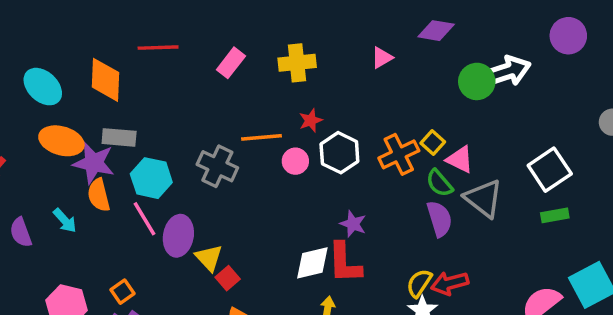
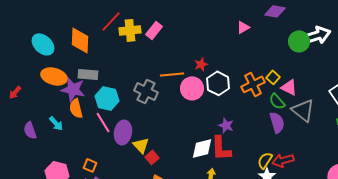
red line: (158, 48) -> (111, 21), turned -45
yellow cross: (297, 63) -> (130, 30), moved
pink circle: (295, 161) -> (192, 88), size x1.5
orange square: (122, 292) -> (90, 165), turned -32

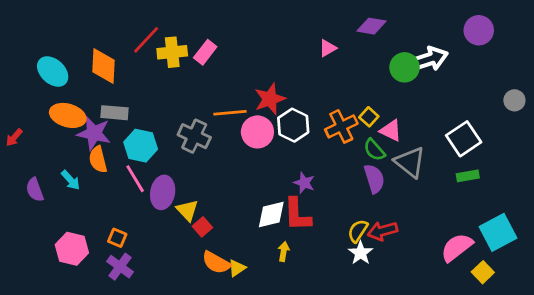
red star: (201, 64) -> (270, 99), size x1.6

